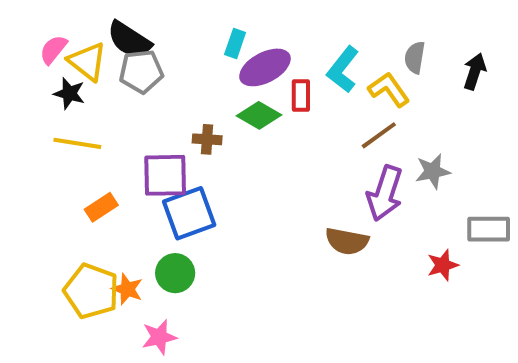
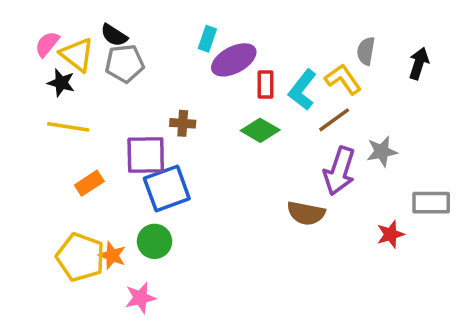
black semicircle: (129, 40) -> (114, 35), size x0.7
cyan L-shape: (343, 69) -> (302, 90), moved
green diamond: (259, 115) -> (260, 130), moved

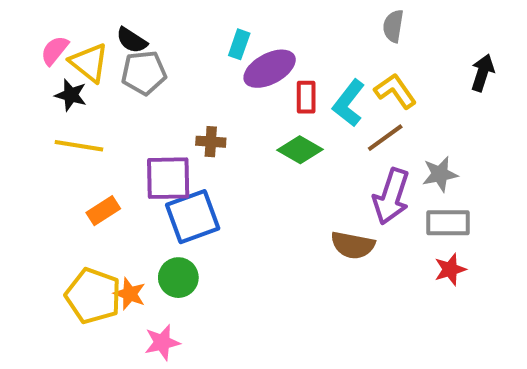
gray semicircle: (366, 51) -> (393, 26), moved
gray rectangle: (431, 203) -> (448, 223), moved

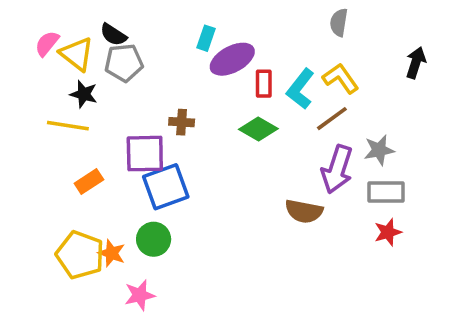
black star: (71, 95) -> (84, 94), moved

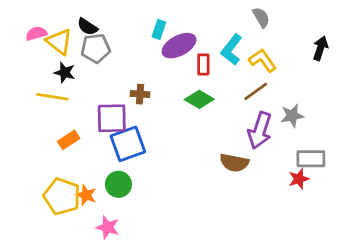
gray semicircle: (339, 22) -> (261, 17), turned 140
pink semicircle: (47, 43) -> (36, 33), turned 35
cyan L-shape: (300, 89) -> (232, 50), moved
gray rectangle: (386, 192) -> (311, 159), moved
pink star: (140, 295) -> (108, 227), turned 30

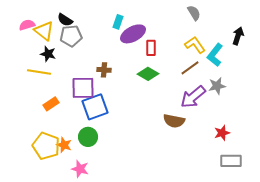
cyan L-shape: (232, 50) -> (215, 55), moved
purple arrow: (260, 130) -> (193, 97), turned 32
gray rectangle: (311, 159) -> (231, 161), moved

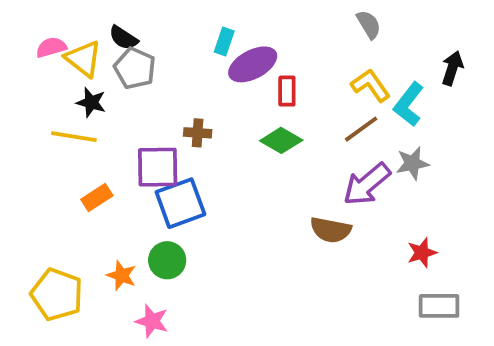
gray pentagon: (71, 36) -> (135, 68), turned 30
yellow pentagon: (46, 146) -> (57, 294), moved

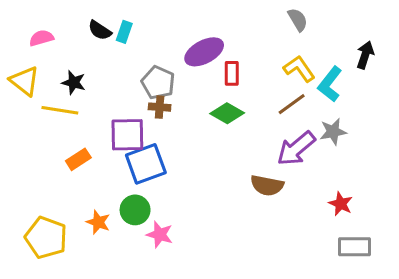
cyan rectangle: (224, 42) -> (124, 32), moved
yellow triangle: (83, 59) -> (25, 81), moved
gray pentagon: (135, 68) -> (158, 83), moved
red star: (422, 253) -> (341, 204), turned -30
pink star: (152, 321) -> (160, 234), moved

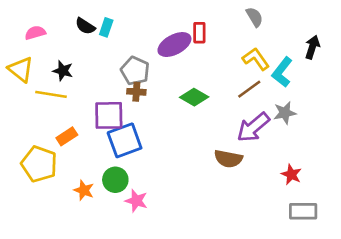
red rectangle: (232, 73) -> (199, 33), moved
yellow pentagon: (46, 238) -> (39, 164), moved

